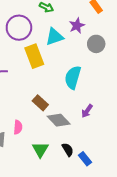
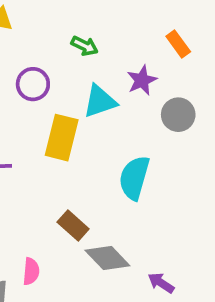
purple circle: (19, 28) -> (33, 84), size x0.7
yellow rectangle: (34, 56) -> (62, 138), turned 35
purple arrow: (87, 111) -> (161, 283), moved, turned 88

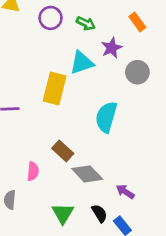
green arrow: (85, 46) -> (86, 23), moved
purple circle: (33, 84) -> (51, 18), moved
pink semicircle: (31, 271) -> (33, 171), moved

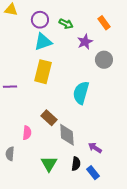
cyan triangle: (82, 63) -> (43, 42), moved
gray diamond: (87, 174) -> (67, 135), turned 40
black semicircle: (99, 213) -> (76, 164), turned 40

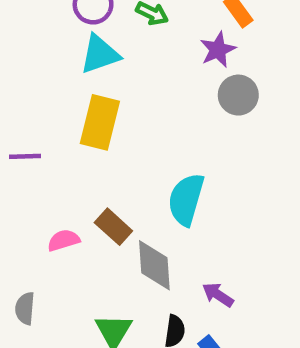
purple star: (85, 42) -> (218, 50), moved
cyan semicircle: (81, 93) -> (186, 199), moved
pink semicircle: (27, 133) -> (64, 240), moved, turned -112

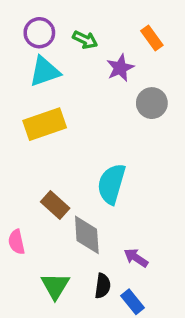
purple star: (218, 50) -> (120, 68), moved
yellow rectangle: (100, 122) -> (45, 124), turned 57
pink semicircle: (64, 240) -> (16, 242), moved, turned -85

